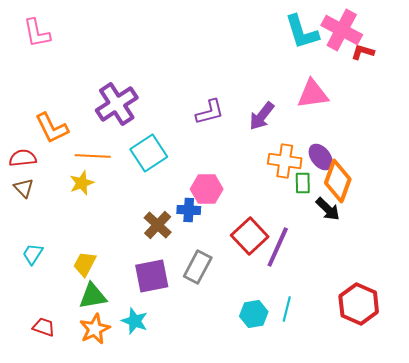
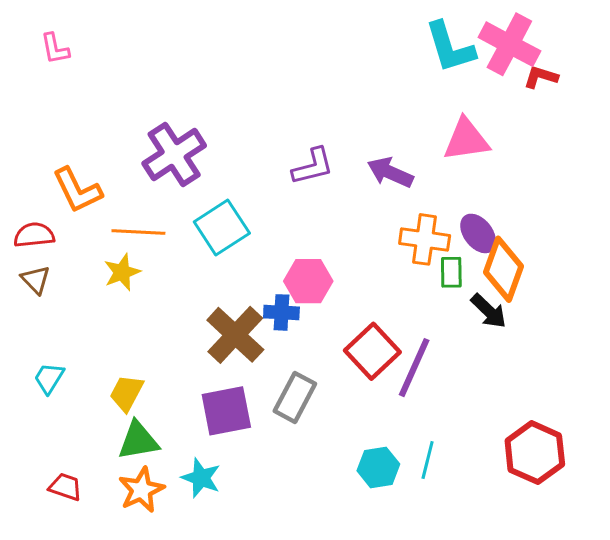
pink L-shape: (37, 33) -> (55, 49), size x0.7
purple arrow: (262, 116) -> (390, 172), turned 76
brown cross: (158, 225) -> (235, 335), size x1.4

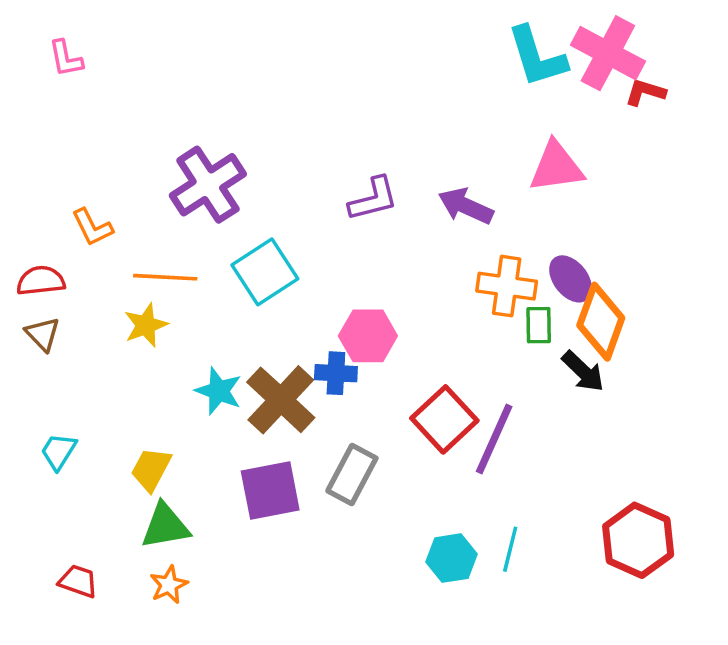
orange L-shape: (77, 190) -> (92, 227), size x0.7
cyan star: (201, 478) -> (219, 391), moved
orange star: (141, 490) -> (169, 585), size x0.7

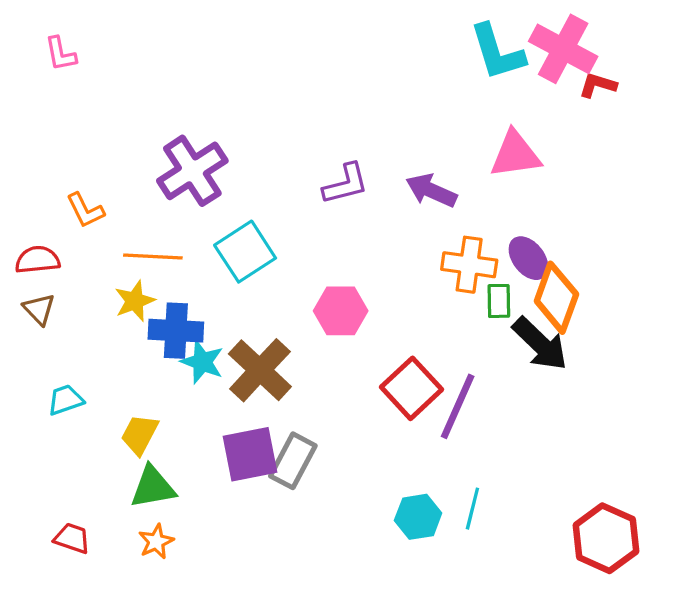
black arrow: (583, 371) -> (540, 344), size x1.4
blue cross: (336, 373) -> (176, 331), moved, size x1.4
cyan trapezoid: (59, 451) -> (65, 400), moved, turned 39
gray rectangle: (352, 475) -> (293, 461), moved
red hexagon: (638, 540) -> (606, 538), moved

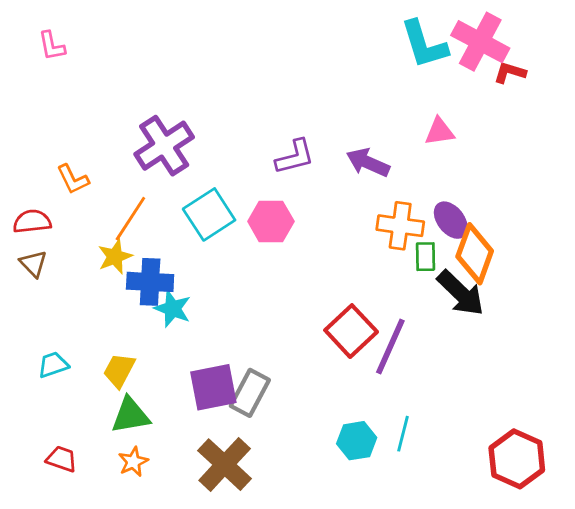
pink triangle: (515, 154) -> (440, 132), size x0.7
orange line: (153, 256) -> (130, 219), turned -60
pink hexagon: (341, 311) -> (271, 221), moved
brown cross: (260, 370) -> (225, 465), moved
cyan trapezoid: (65, 400) -> (53, 365), moved

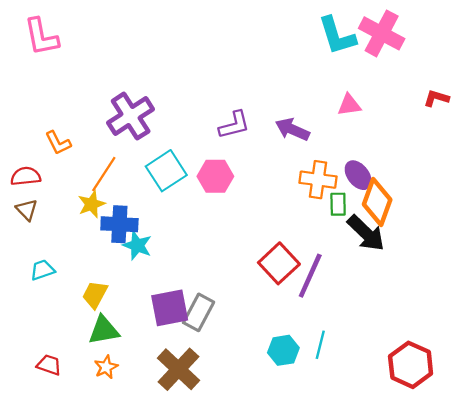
pink L-shape: (52, 46) -> (41, 37), size x1.6
red L-shape: (510, 73) -> (436, 98), moved
cyan trapezoid: (53, 365) -> (42, 270), moved

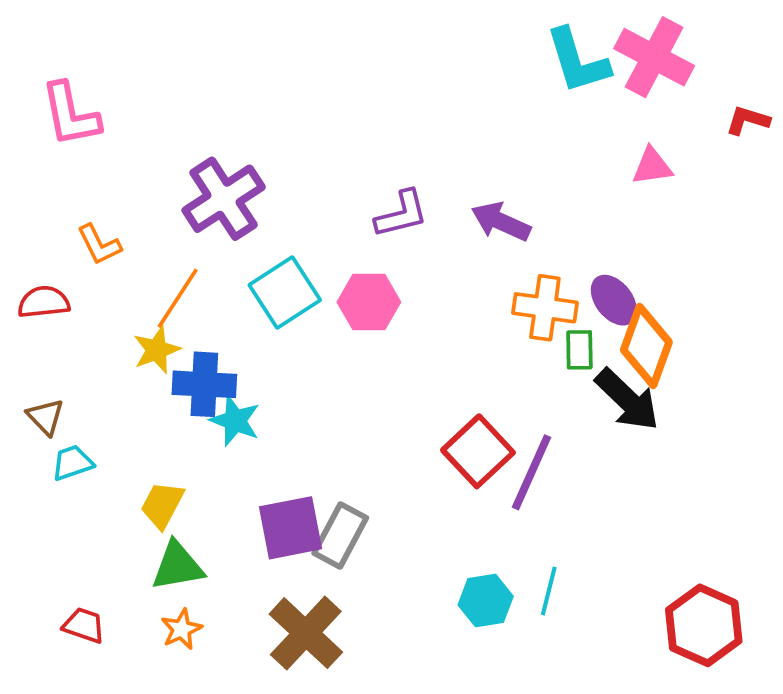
pink L-shape: (41, 37) -> (70, 115), moved
red L-shape: (436, 98) -> (748, 120), moved
pink triangle: (349, 105) -> (652, 166), moved
brown triangle: (27, 210) -> (46, 417), moved

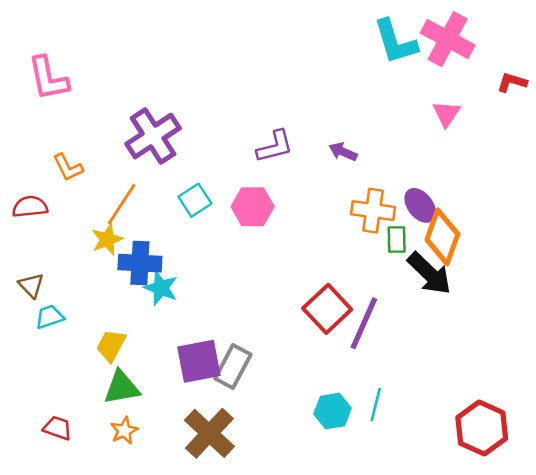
pink triangle: (652, 166) -> (446, 114), turned -48
purple arrow: (501, 222) -> (343, 152), size x0.7
cyan square: (285, 292) -> (195, 200), size x0.7

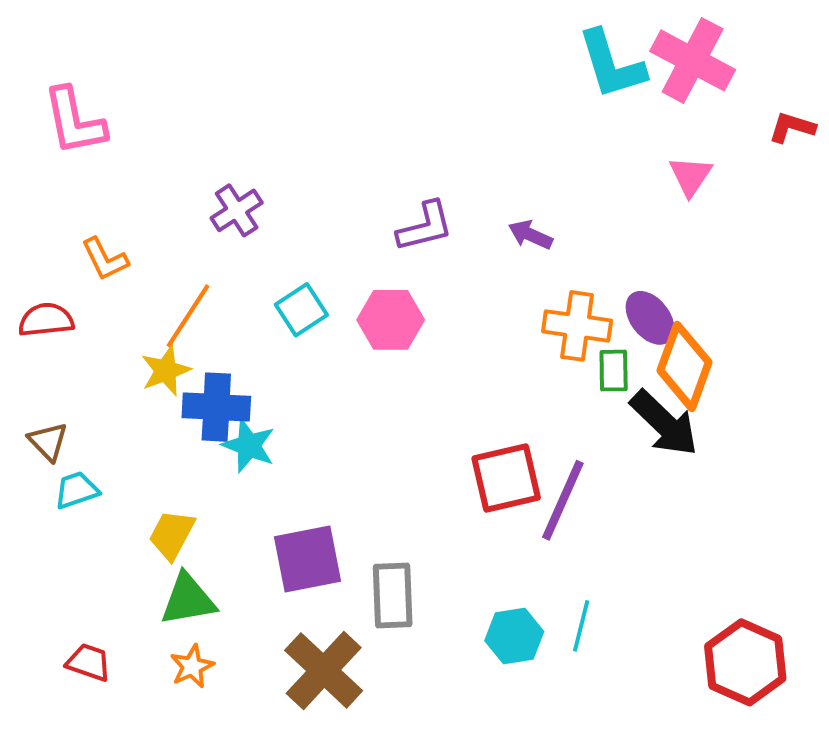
purple cross: (153, 136) -> (237, 210), size x0.6
red square: (327, 309) -> (506, 478), turned 30
gray rectangle: (233, 366) -> (393, 596), moved, turned -30

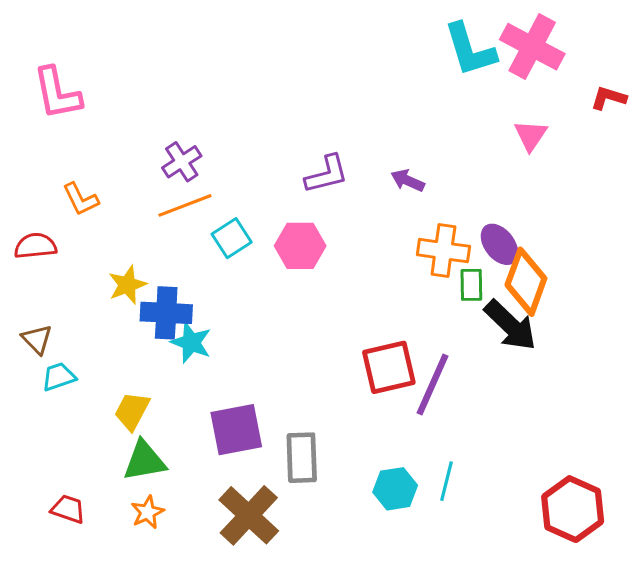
orange line: (188, 316) -> (185, 205), moved, turned 36

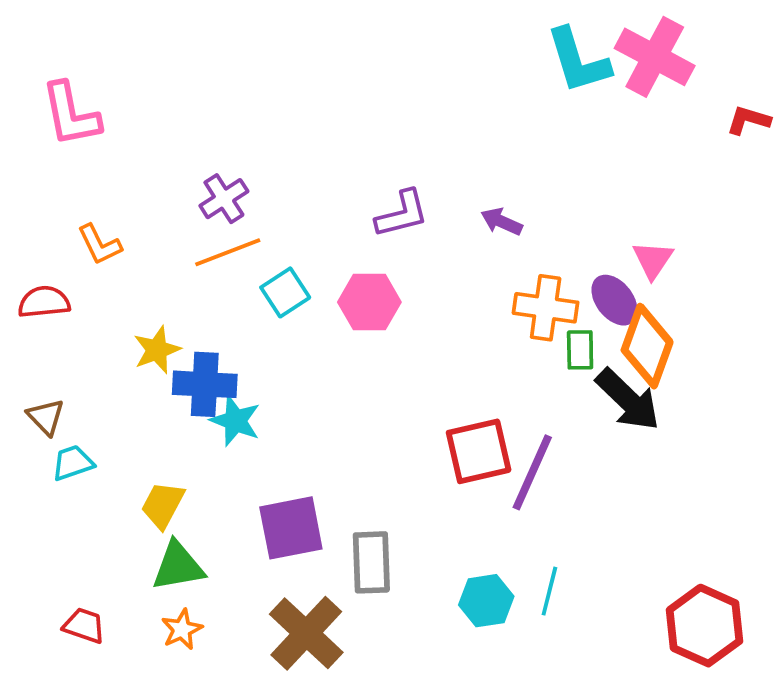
pink triangle: (531, 135) -> (653, 260), moved

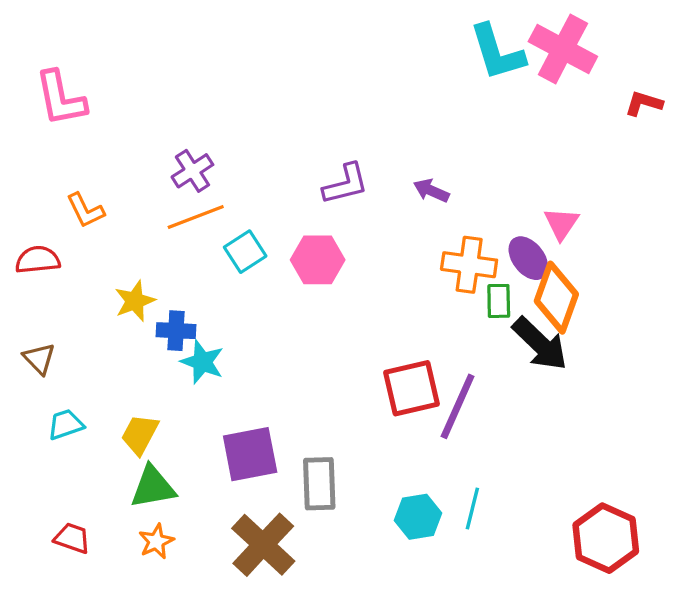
blue cross: (205, 384) -> (176, 331), size x0.7
cyan trapezoid: (73, 463) -> (66, 424), moved

